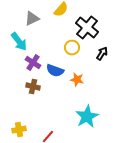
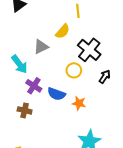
gray triangle: (32, 19) -> (41, 47), moved
brown cross: (33, 87) -> (25, 110), moved

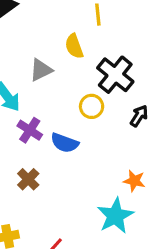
yellow semicircle: (63, 31) -> (74, 46), turned 119
orange star: (79, 103) -> (134, 181), moved
brown cross: (25, 110) -> (28, 179), moved, turned 32

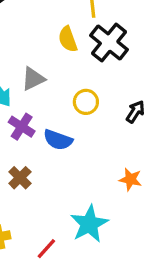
gray triangle: (41, 70) -> (33, 79), moved
black cross: (115, 75) -> (109, 43), moved
cyan star: (115, 216) -> (89, 224), moved

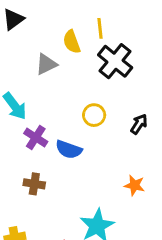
yellow semicircle: (68, 39) -> (72, 42), moved
gray triangle: (33, 79) -> (46, 64), moved
brown cross: (20, 178) -> (34, 184), turned -36

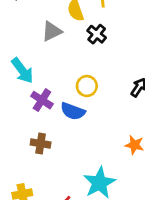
black cross: (115, 61) -> (97, 34), moved, size x0.6
yellow circle: (94, 115) -> (87, 86), moved

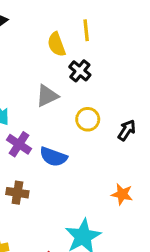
gray triangle: (52, 31) -> (47, 96), moved
yellow circle: (87, 86) -> (88, 119), moved

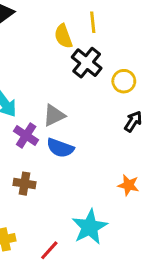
black cross: (80, 71) -> (87, 63), size x1.4
gray triangle: (47, 96) -> (54, 115), moved
yellow circle: (88, 119) -> (124, 81), moved

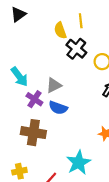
brown cross: (25, 184) -> (33, 133), size x1.6

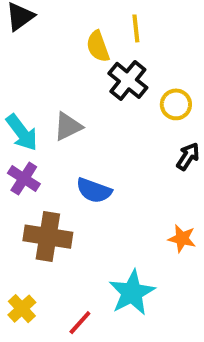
gray triangle: (54, 85) -> (68, 126), moved
purple cross: (34, 99) -> (24, 179), moved
yellow cross: (19, 171) -> (22, 309), turned -32

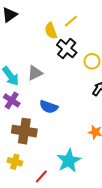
yellow line: (136, 28) -> (71, 21), turned 56
yellow cross: (22, 309) -> (15, 162), moved, turned -32

